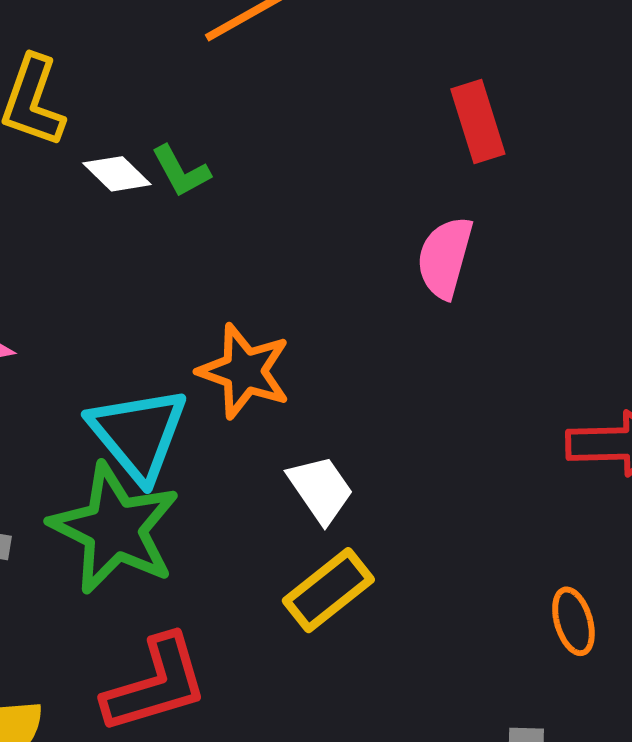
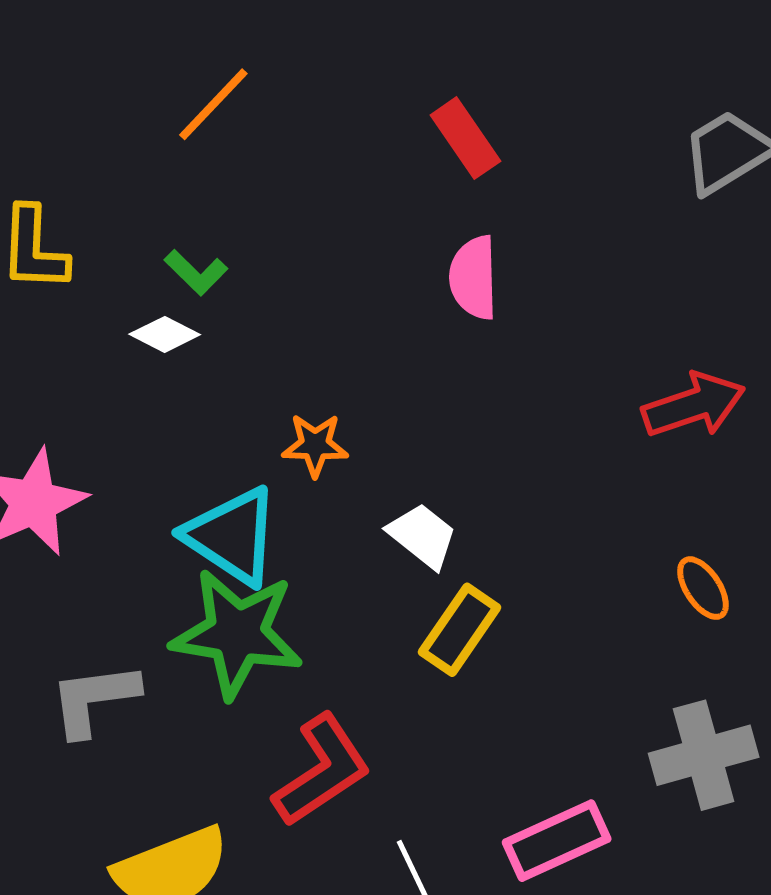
white diamond: (117, 174) -> (165, 334), moved
orange star: (244, 371) -> (315, 445), size x0.7

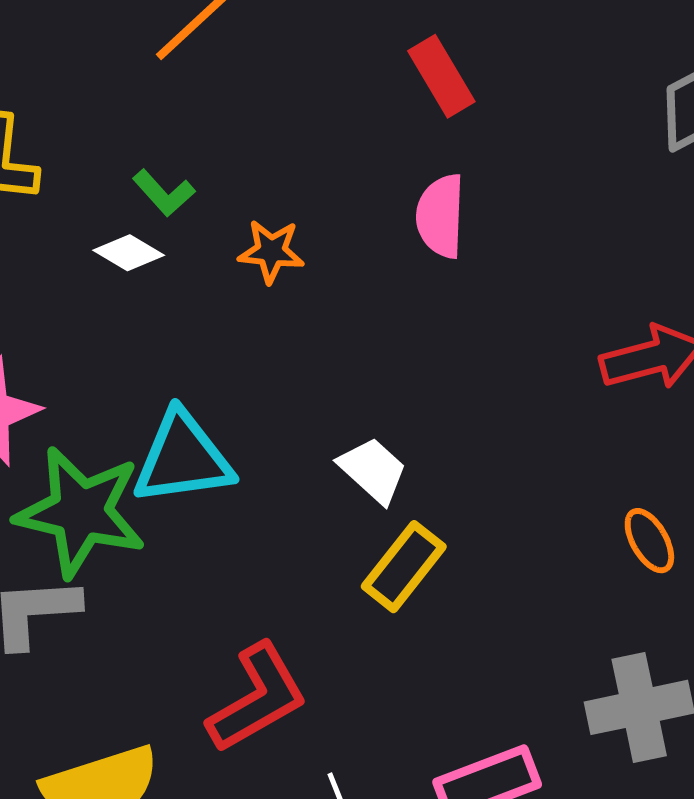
orange star: (315, 445) -> (271, 251), moved
cyan triangle: (232, 536) -> (183, 458), turned -45
green star: (237, 634) -> (81, 512), moved

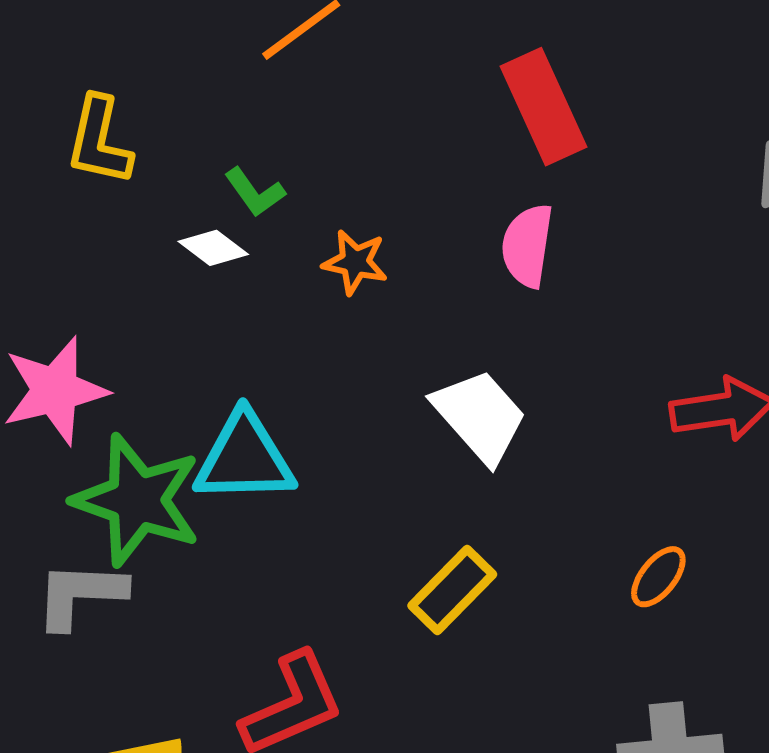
red rectangle: (441, 76) -> (543, 107), size x1.4
white trapezoid: (373, 470) -> (480, 416), moved, size x1.4
orange ellipse: (649, 541) -> (658, 577), moved, turned 62

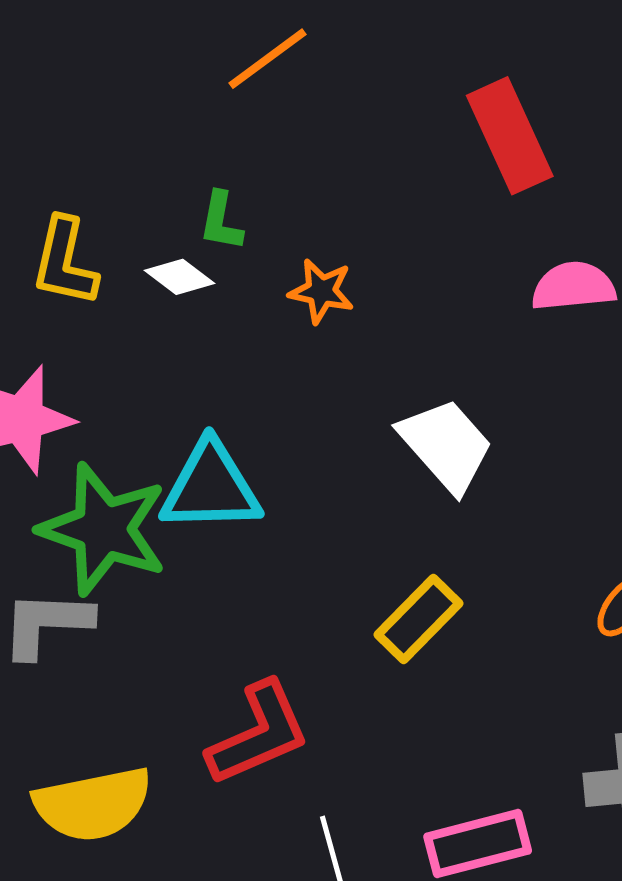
yellow L-shape: (99, 141) -> (65, 262), moved
green L-shape: (255, 192) -> (221, 221), turned 46
pink semicircle: (527, 246) -> (573, 286), moved, turned 76

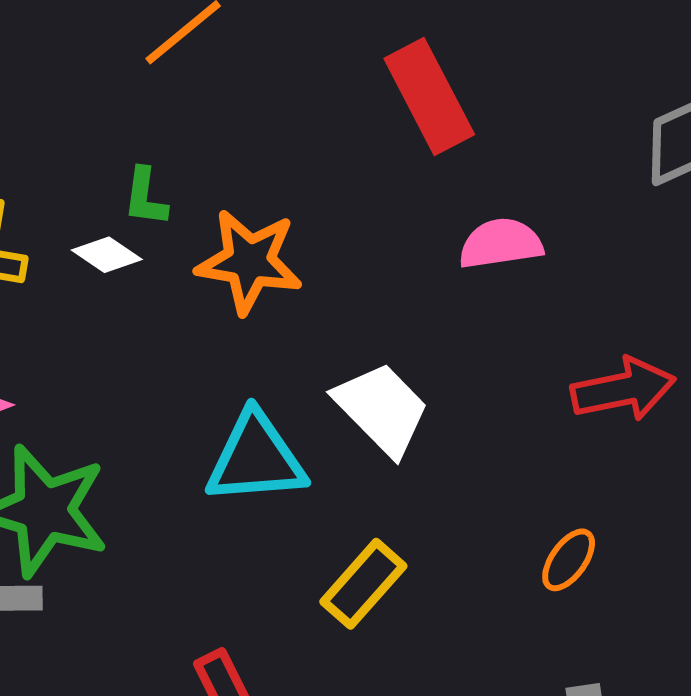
orange star: (321, 291) -> (249, 262), size x1.6
cyan triangle: (211, 487) -> (256, 458), moved

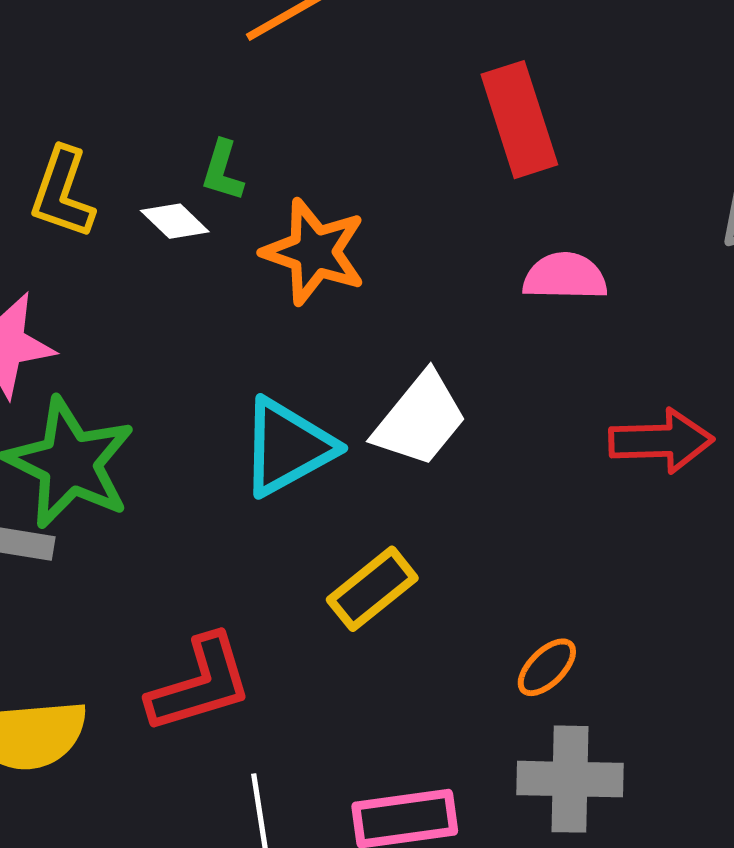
white trapezoid: (382, 409) -> (420, 419), turned 74
cyan triangle: (256, 458) -> (287, 447), turned -34
orange ellipse: (569, 560) -> (547, 667), moved

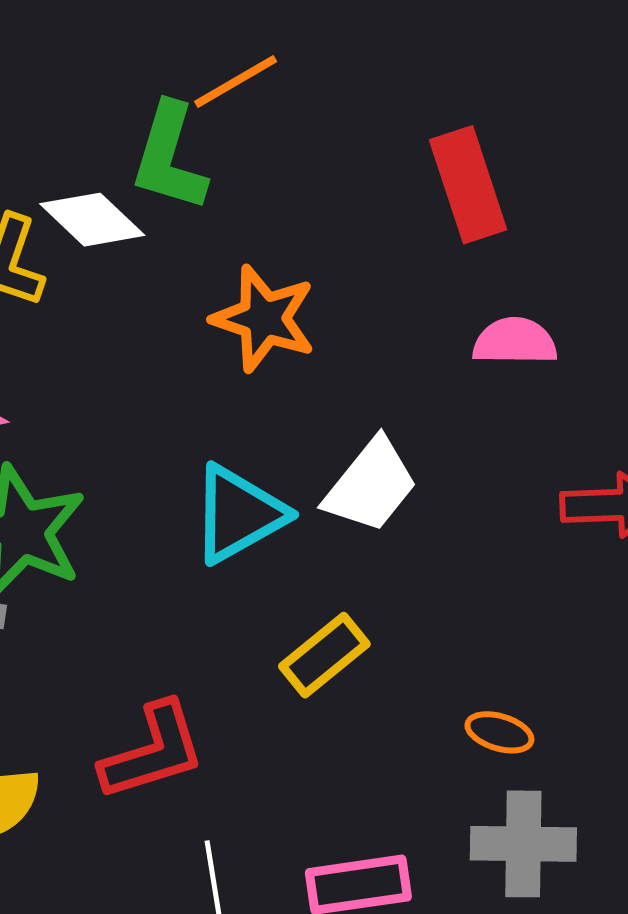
green L-shape: (223, 171) -> (169, 157), moved, size x1.8
white diamond: (175, 221) -> (92, 220), moved, size x1.5
orange ellipse: (547, 667) -> (499, 732), turned 62

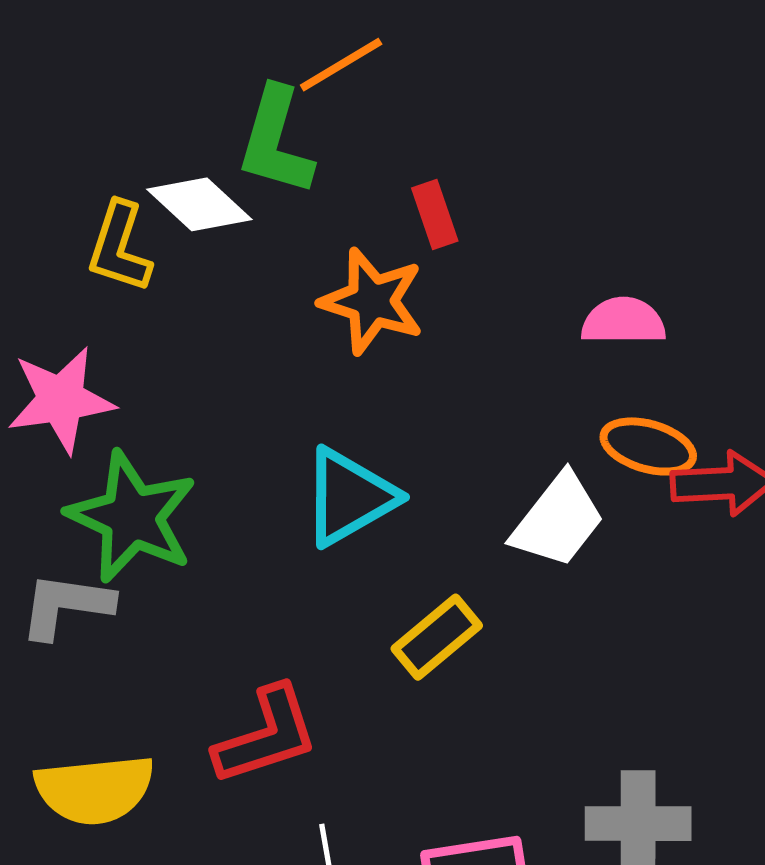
red rectangle: (468, 185) -> (435, 214), moved, size x0.6
white trapezoid: (371, 485) -> (558, 520), moved
orange ellipse: (499, 732) -> (648, 446), moved, size x1.4

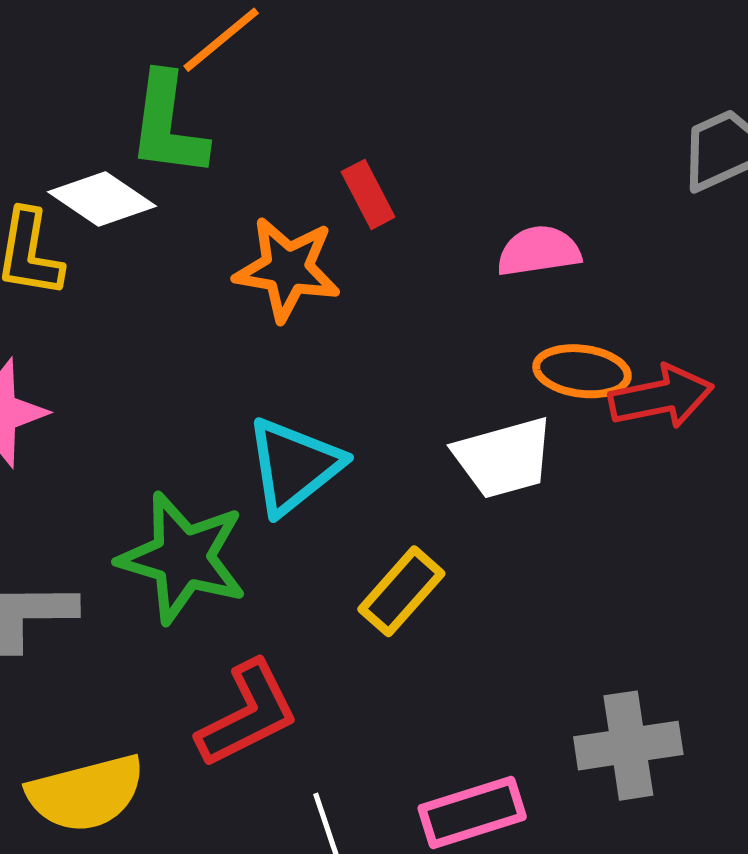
red rectangle: (435, 214) -> (368, 194), moved
green star: (132, 517) -> (183, 558), moved
white trapezoid: (558, 520) -> (504, 458), turned 45

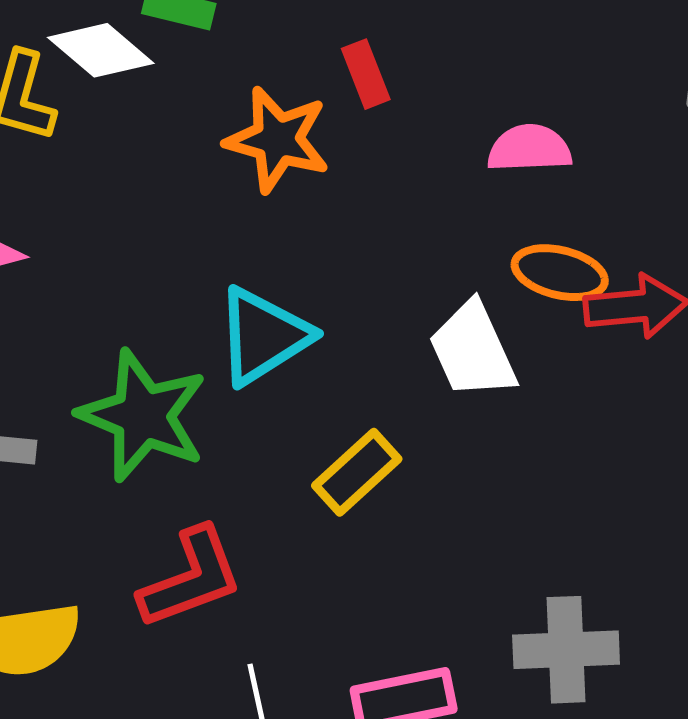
white trapezoid: (504, 458) -> (473, 350), turned 75

